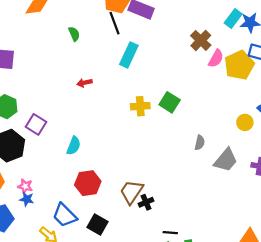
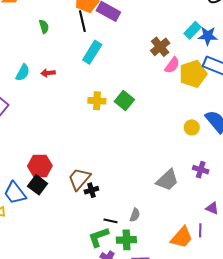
gray semicircle: (200, 143) -> (135, 215), moved
cyan semicircle: (74, 146) -> (23, 73), moved
gray trapezoid: (226, 160) -> (167, 180), moved
black square: (97, 224) -> (38, 185), moved

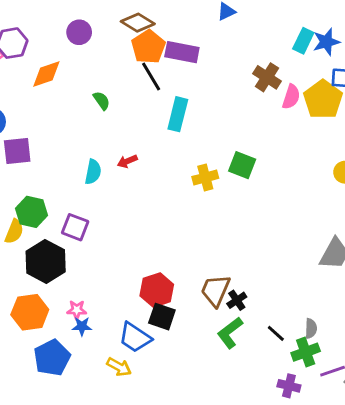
gray semicircle: (135, 215) -> (311, 328), moved
black line: (110, 221) -> (276, 333), turned 48
green L-shape: (99, 237) -> (230, 333), moved

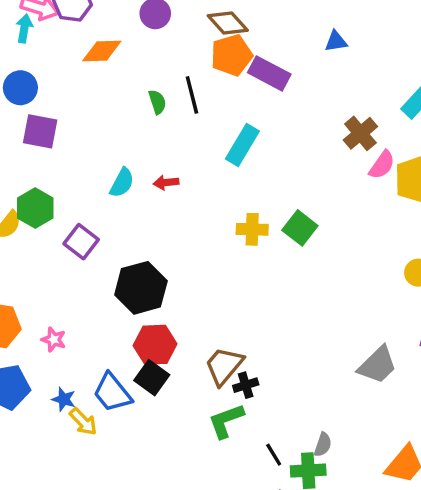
black line: (151, 76) -> (192, 95), moved
black hexagon: (46, 261) -> (141, 288), moved
blue star: (82, 326) -> (64, 399), moved
black line: (276, 333) -> (274, 455), moved

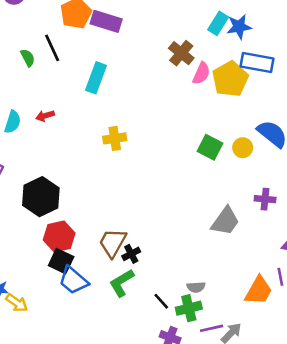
green square: (300, 228) -> (210, 147), moved
blue trapezoid: (112, 393) -> (73, 280), moved
gray semicircle: (323, 445) -> (196, 287), turned 78

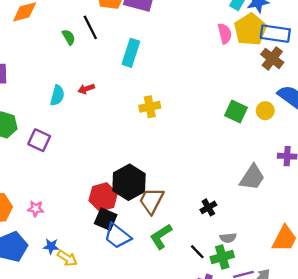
brown cross: (181, 53) -> (272, 58), moved
pink semicircle: (201, 73) -> (225, 33), moved, turned -36
yellow pentagon: (230, 79) -> (250, 29), moved
black hexagon: (41, 197) -> (129, 182), moved
black cross: (131, 254) -> (208, 207), moved

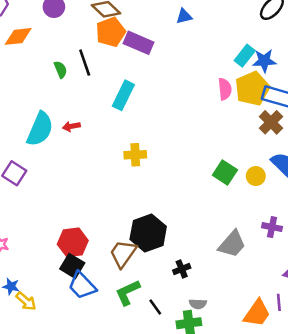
cyan semicircle: (57, 95) -> (40, 129), size x1.6
black hexagon: (129, 182) -> (148, 233), moved
black line: (197, 252) -> (155, 307), moved

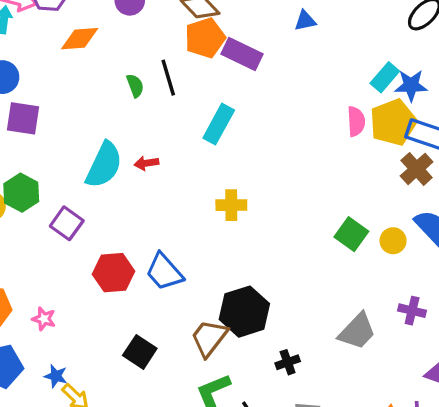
red hexagon: (73, 242) -> (113, 273), moved
blue trapezoid: (82, 285) -> (164, 272), moved

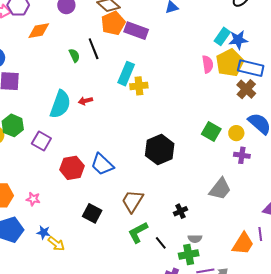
yellow cross: (231, 205) -> (139, 86), moved
purple cross: (412, 311) -> (242, 155), moved
black hexagon: (244, 312) -> (160, 150), moved

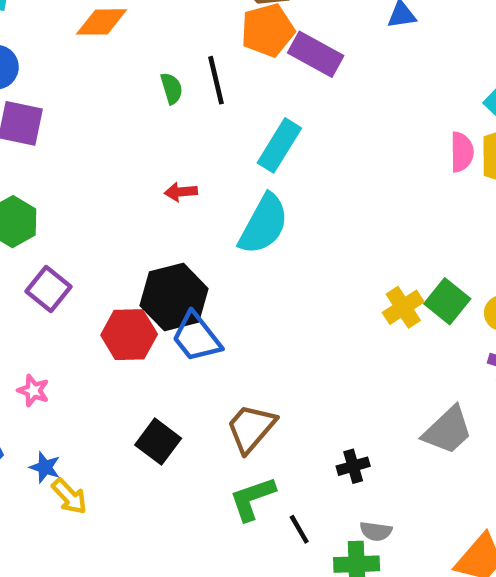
yellow cross: (139, 86) -> (403, 307), moved, turned -36
cyan semicircle: (60, 104) -> (264, 224), moved
purple square: (41, 141) -> (49, 289), moved
black hexagon: (160, 150) -> (174, 297), moved

